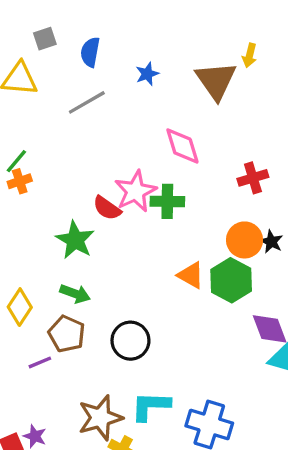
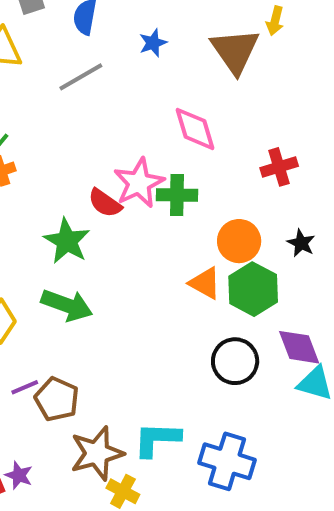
orange circle: (245, 240) -> (239, 241), moved
green arrow: (75, 294) -> (67, 305), size x1.4
brown pentagon: (67, 334) -> (57, 399), moved
black circle: (130, 341) -> (235, 361), moved

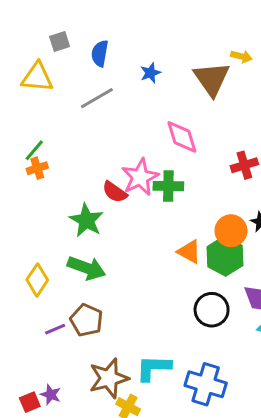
yellow arrow: (275, 21) -> (241, 56), turned -90
orange circle: (239, 241) -> (231, 231), moved
brown pentagon: (57, 399) -> (86, 320), moved

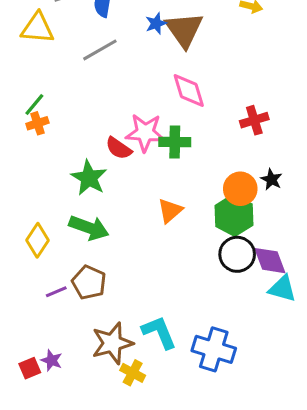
brown triangle: (212, 79) -> (184, 30), moved
pink star: (140, 177) -> (145, 133), turned 30
orange triangle: (189, 252) -> (170, 211), moved, turned 50
black circle: (212, 310) -> (237, 254), moved
cyan L-shape: (153, 368) -> (159, 332), turned 66

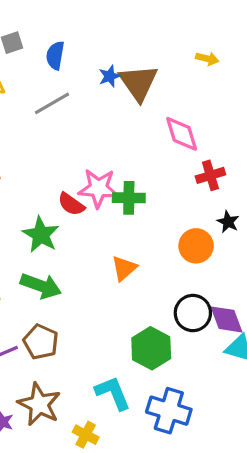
pink diamond: (189, 91) -> (182, 134), moved
black star: (271, 179) -> (228, 222), moved
green hexagon: (234, 215) -> (151, 348), moved
brown star: (112, 343) -> (39, 404), moved, turned -30

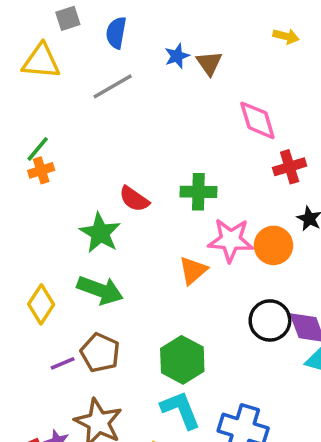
brown triangle: (138, 83) -> (209, 63), size x0.6
pink star: (98, 188) -> (231, 240), moved
green hexagon: (151, 348) -> (182, 360), moved

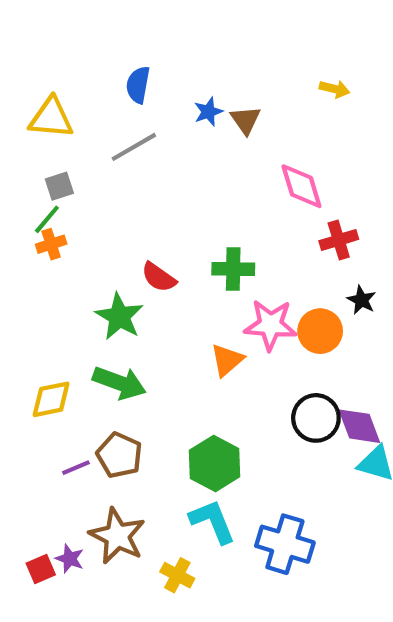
gray square: (68, 18) -> (59, 186), moved
yellow diamond: (41, 304) -> (51, 399), turned 45

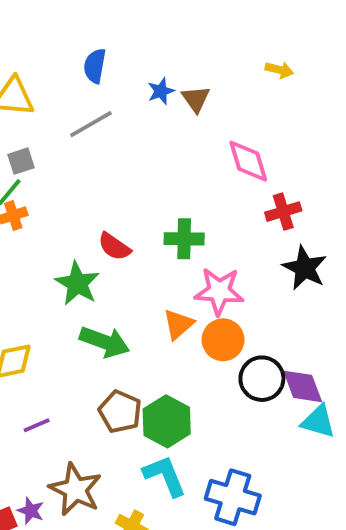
black star: (361, 300) -> (305, 268), size x1.6
orange circle: (320, 331) -> (223, 340), moved
green arrow: (119, 383) -> (105, 342), moved
brown pentagon: (119, 455) -> (120, 412), moved

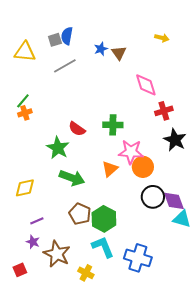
gray square: (21, 161) -> (55, 40), moved
orange circle: (223, 340) -> (143, 167), moved
purple star: (31, 511) -> (33, 242), moved

